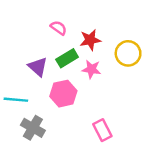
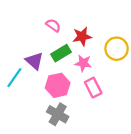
cyan line: (16, 100) -> (14, 78), moved, turned -60
gray cross: (33, 128) -> (58, 114), moved
pink rectangle: (102, 130) -> (93, 88), moved

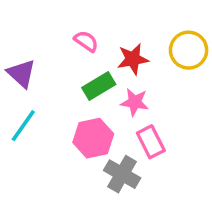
yellow circle: (117, 49) -> (189, 50), moved
purple triangle: (34, 61) -> (21, 73), moved
gray cross: (58, 114) -> (122, 174), moved

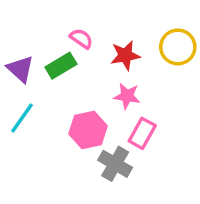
green rectangle: (99, 86) -> (61, 66), moved
pink rectangle: (151, 142) -> (142, 133), turned 56

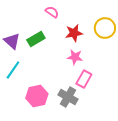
pink semicircle: (81, 39) -> (52, 12), moved
pink hexagon: (88, 130) -> (37, 96), moved

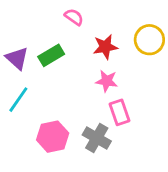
pink rectangle: (84, 79) -> (120, 112), turned -48

